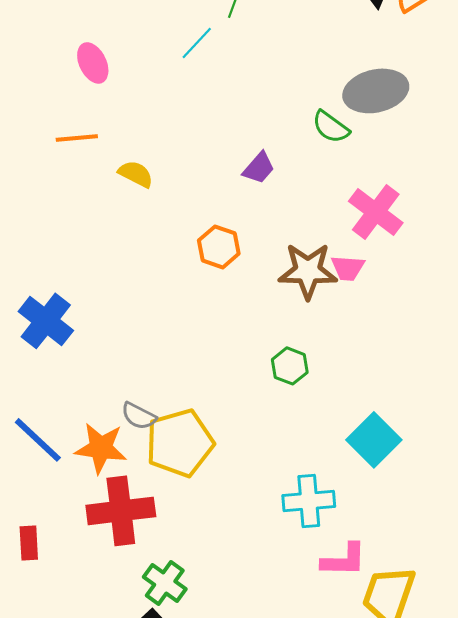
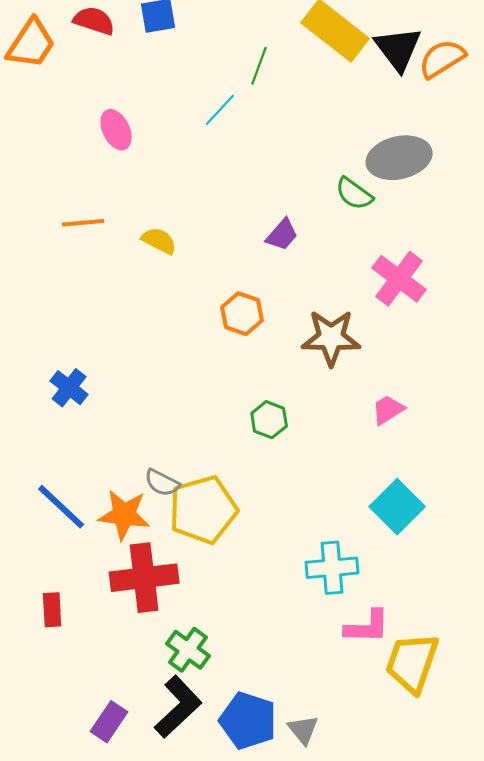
orange line: (77, 138) -> (83, 223), moved
pink trapezoid: (348, 268) -> (388, 410), moved, turned 144
blue cross: (46, 321) -> (69, 388), size x0.7
green hexagon: (290, 366) -> (269, 420), moved

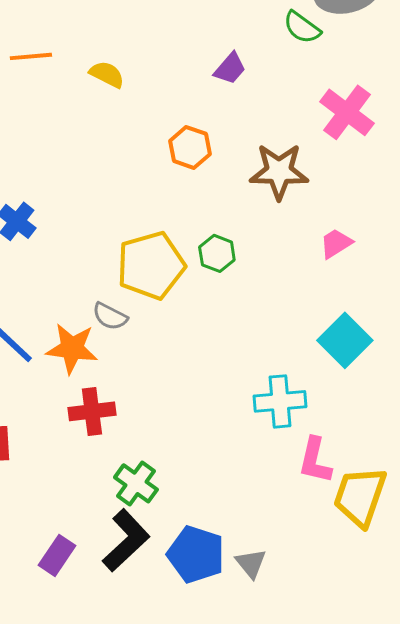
yellow pentagon: (203, 510) -> (151, 265), moved
red cross: (144, 578) -> (92, 411), size x0.7
pink L-shape: (367, 627) -> (315, 460), turned 102

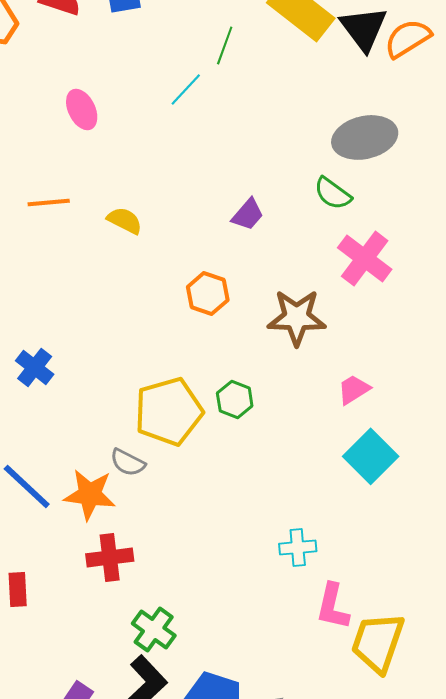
green semicircle: (302, 27) -> (333, 193), moved
cyan square: (345, 340) -> (371, 456), moved
cyan cross: (280, 401) -> (298, 547), size x0.7

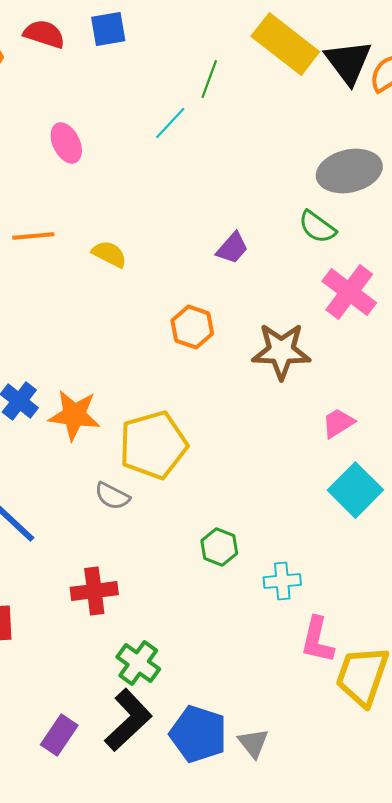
green hexagon: (235, 399) -> (219, 547), moved
orange star: (90, 494) -> (74, 415), moved

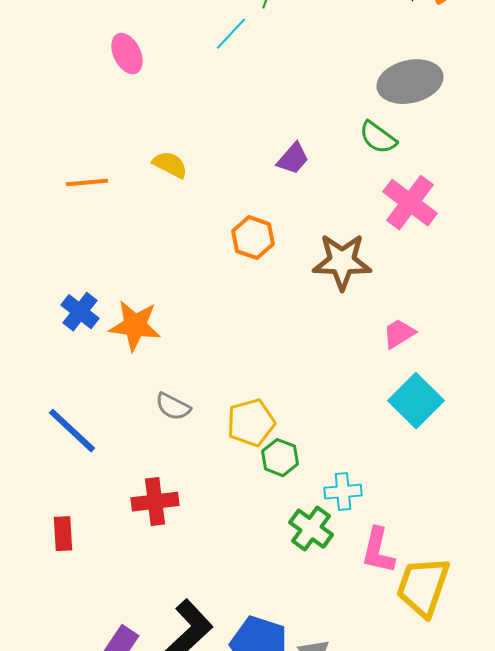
orange line: (33, 236) -> (87, 183), moved
yellow pentagon: (153, 445) -> (251, 423), moved, size x0.7
green cross: (138, 663) -> (311, 529), moved

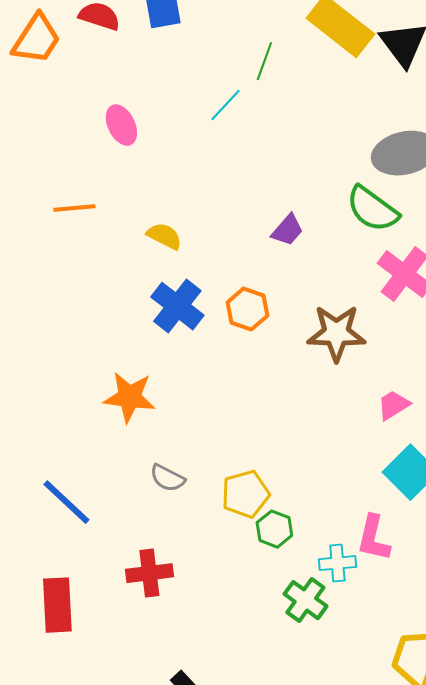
green semicircle: (378, 138) -> (372, 209), size x1.4
orange line: (87, 183) -> (74, 208), moved
blue cross: (80, 312) -> (177, 306), moved, size x1.4
red rectangle: (63, 534) -> (57, 605), size x1.6
pink L-shape: (378, 551) -> (373, 538), moved

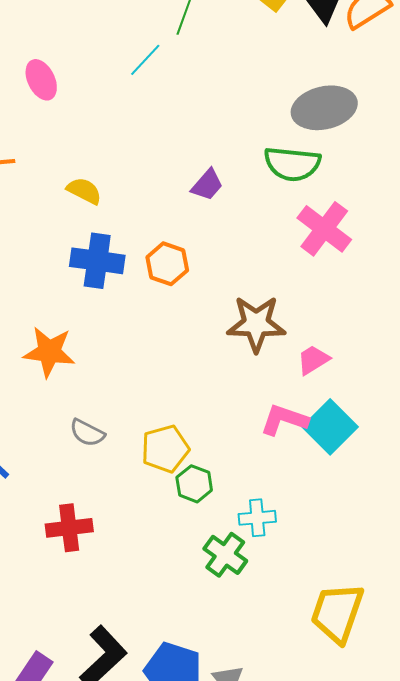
green semicircle: (372, 209) -> (292, 164), turned -30
blue cross: (177, 306) -> (97, 261), turned -30
brown star: (336, 333) -> (256, 324), moved
pink L-shape: (373, 538) -> (284, 420), moved, turned 96

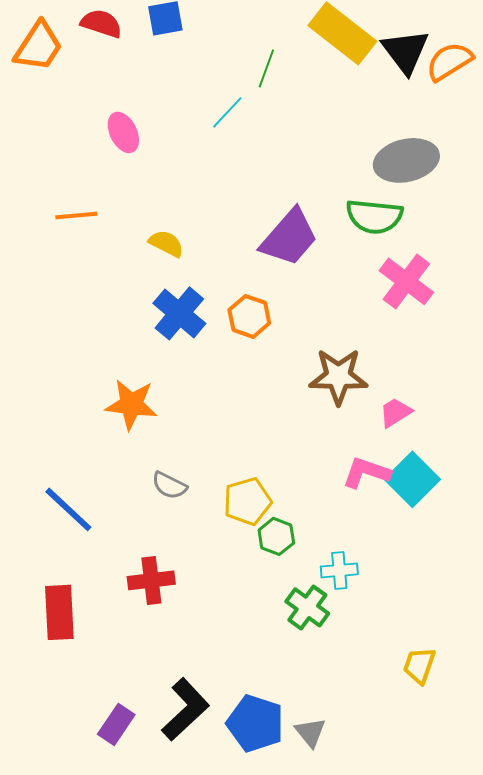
purple trapezoid: (207, 185) -> (289, 237), size x1.8
blue cross: (97, 261) -> (179, 313), turned 32
yellow trapezoid: (337, 613) -> (419, 665), size x0.6

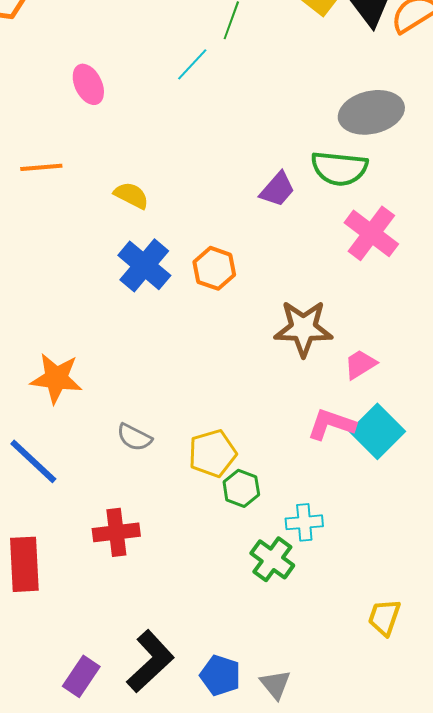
purple trapezoid: (289, 237) -> (277, 189), moved, size x0.6
orange star: (131, 404) -> (56, 378), moved
blue pentagon: (255, 723) -> (220, 675), size x0.7

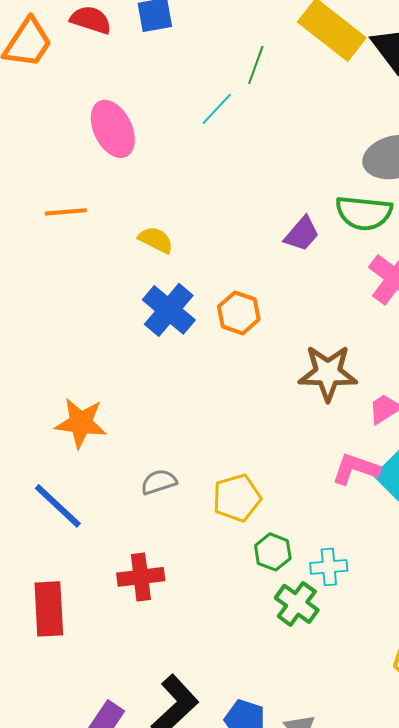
pink ellipse: (88, 84) -> (113, 129), size x1.4
gray semicircle: (134, 437) -> (159, 482), turned 135
green hexagon: (241, 488) -> (273, 552), moved

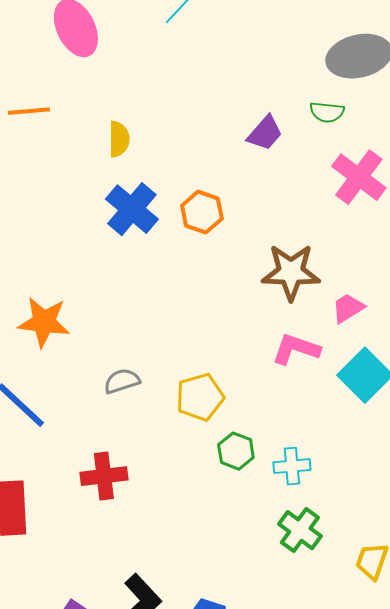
green semicircle: (364, 213) -> (327, 112), size x0.6
yellow semicircle: (156, 240) -> (119, 139), turned 63
pink L-shape: (356, 469) -> (296, 349), moved
green cross: (297, 604) -> (300, 530), moved

